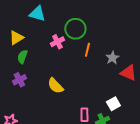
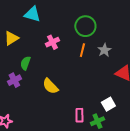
green circle: (75, 29) -> (85, 26), moved
green semicircle: (22, 57) -> (25, 63), moved
gray star: (112, 58) -> (104, 50), moved

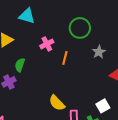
orange line: (82, 50) -> (65, 58), moved
yellow semicircle: (50, 86) -> (57, 103), moved

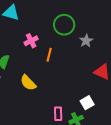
gray star: (99, 52) -> (86, 41), moved
yellow semicircle: (57, 103) -> (28, 83), moved

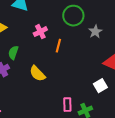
white square: (87, 103) -> (100, 86), moved

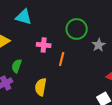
pink cross: (40, 32) -> (44, 45), turned 32
yellow semicircle: (37, 74) -> (41, 87), turned 54

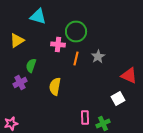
green circle: (77, 29) -> (76, 32), moved
gray star: (99, 45) -> (98, 56), moved

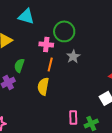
gray star: (98, 56) -> (73, 56), moved
orange line: (76, 58) -> (50, 64), moved

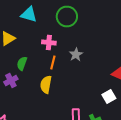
green circle: (64, 31) -> (67, 17), moved

